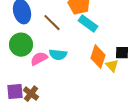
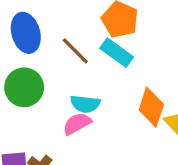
cyan rectangle: (88, 24) -> (117, 53), moved
pink semicircle: (39, 59) -> (77, 124), moved

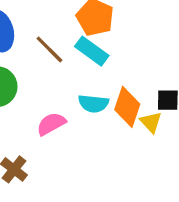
cyan semicircle: (85, 104) -> (93, 104), moved

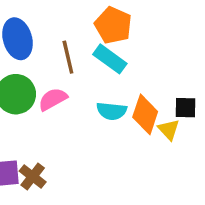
brown line: (49, 49) -> (68, 57), turned 32
pink semicircle: (51, 124) -> (53, 99), moved

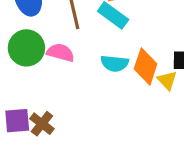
pink semicircle: (53, 99) -> (60, 53), turned 44

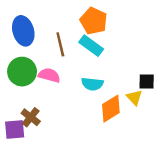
orange diamond: (146, 66) -> (111, 109), moved, turned 40
brown cross: (42, 124) -> (31, 117), moved

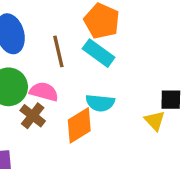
orange diamond: (111, 109) -> (79, 125), moved
brown cross: (31, 117) -> (33, 116), moved

